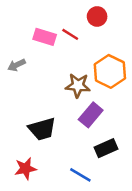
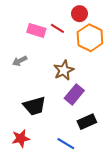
gray arrow: (17, 65) -> (20, 61), moved
orange hexagon: (110, 71) -> (90, 38), moved
brown star: (78, 85) -> (64, 70), turned -30

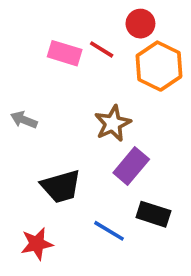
gray arrow: (20, 61) -> (24, 120), moved, turned 48
black rectangle: (87, 122) -> (153, 214), turned 42
blue line: (66, 144) -> (109, 231), moved

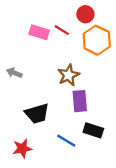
purple rectangle: (131, 166) -> (80, 101), turned -45

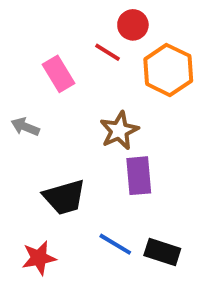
red circle: (85, 14) -> (133, 25), moved
pink rectangle: (39, 32) -> (59, 74), moved, turned 42
black rectangle: (93, 130) -> (162, 252), moved

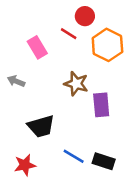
brown star: (119, 131) -> (76, 84), turned -30
purple rectangle: (139, 176) -> (101, 105), moved

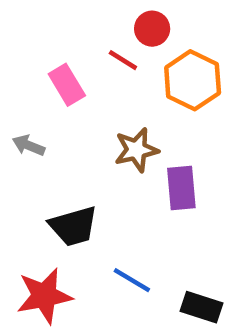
brown star: (76, 84) -> (136, 150), turned -30
black rectangle: (104, 161) -> (202, 307), moved
red star: (25, 165) -> (44, 296), size x1.4

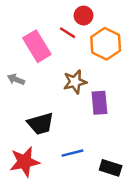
pink rectangle: (67, 85) -> (37, 46), size x1.4
blue line: (132, 280) -> (72, 153), turned -45

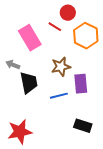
black trapezoid: (41, 124) -> (29, 83), moved, turned -85
blue line: (72, 153) -> (59, 96), moved
black rectangle: (111, 168) -> (83, 126), moved

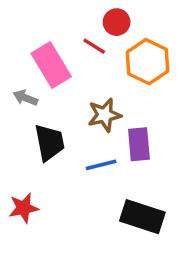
gray arrow: (13, 65) -> (25, 98), moved
black rectangle: (83, 126) -> (142, 217), size x1.4
red star: (20, 132) -> (24, 208), moved, size x0.7

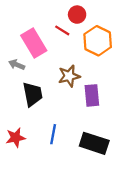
blue line: (101, 165) -> (53, 134), moved, turned -66

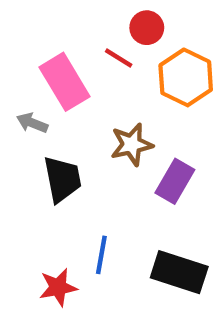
purple rectangle: (92, 95) -> (175, 181), turned 35
red star: (16, 138) -> (58, 287), moved

